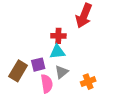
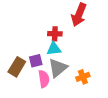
gray triangle: (62, 72) -> (58, 68), size x1.5

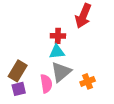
purple square: (36, 61) -> (19, 89), moved

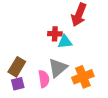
cyan triangle: (57, 52) -> (65, 42), moved
orange cross: (88, 81) -> (83, 77), size x1.5

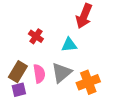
red cross: (55, 34) -> (36, 36), moved, turned 32
pink semicircle: (44, 79) -> (39, 74), moved

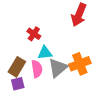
cyan triangle: (69, 45) -> (45, 53), moved
orange cross: (88, 82) -> (80, 64), moved

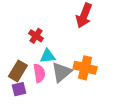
orange cross: (80, 64) -> (85, 68), turned 35

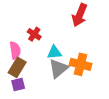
cyan triangle: (48, 56) -> (54, 52), moved
pink semicircle: (39, 73) -> (15, 50), moved

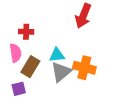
red cross: (34, 34) -> (26, 32), moved, turned -32
brown rectangle: (17, 67) -> (30, 67), moved

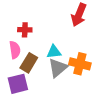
purple square: (19, 89) -> (18, 84), size x1.5

